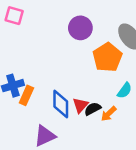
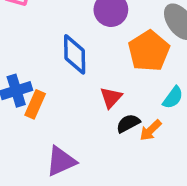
blue diamond: (61, 104) -> (75, 54), moved
red triangle: (80, 105) -> (111, 98), moved

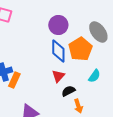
blue diamond: (75, 54) -> (58, 51), moved
orange arrow: (151, 130) -> (78, 106), moved, turned -64

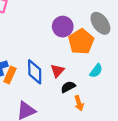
purple circle: (58, 25) -> (63, 27), moved
blue diamond: (58, 51) -> (35, 72), moved

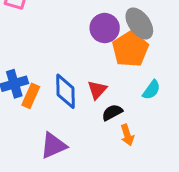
gray ellipse: (100, 23) -> (139, 23), moved

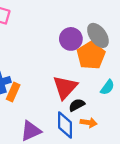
red triangle: (97, 90) -> (65, 87), size x1.6
blue diamond: (65, 91) -> (65, 125), moved
orange arrow: (127, 135) -> (89, 123), turned -63

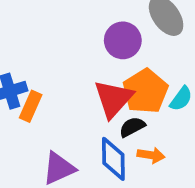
purple circle: (71, 39) -> (123, 40), moved
orange pentagon: (91, 55) -> (145, 91), moved

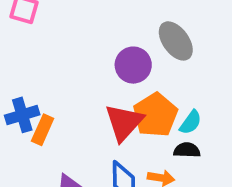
black semicircle: (132, 127) -> (187, 150), moved, turned 30

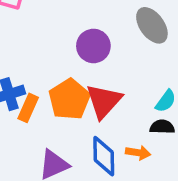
purple circle: (133, 65) -> (93, 46), moved
orange pentagon: (155, 115) -> (69, 99), moved

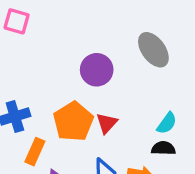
red triangle: (104, 101) -> (107, 123), size x0.6
orange rectangle: (28, 108) -> (35, 152), moved

